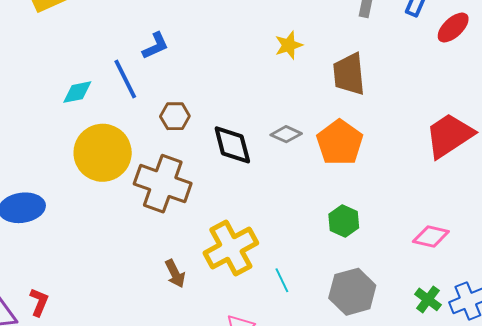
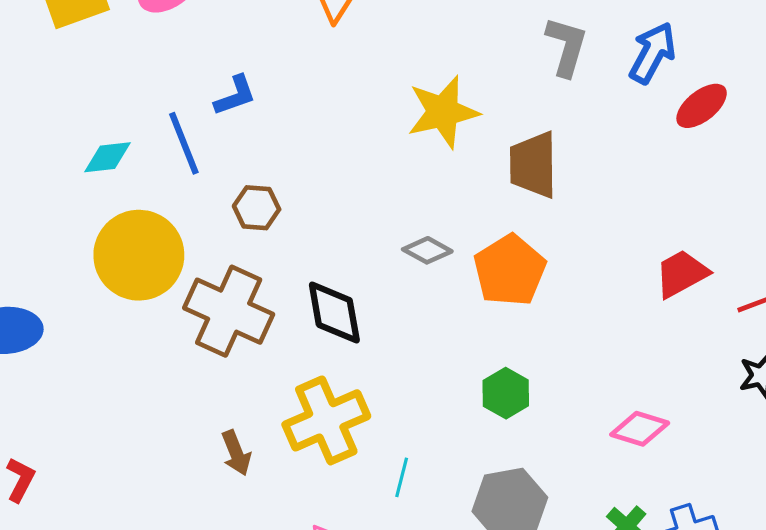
yellow star: (289, 45) -> (443, 112), size x1.6
red trapezoid: (449, 135) -> (682, 274), size x0.7
black diamond: (232, 145) -> (334, 312), moved
cyan line: (282, 280) -> (402, 477), turned 35

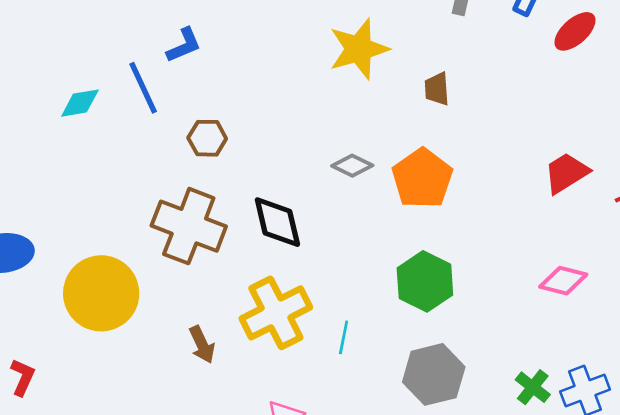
brown trapezoid: (533, 165) -> (437, 89), size x0.6
yellow circle: (139, 255) -> (101, 293), moved
green hexagon: (506, 393) -> (425, 281), size x1.4
pink diamond: (640, 429) -> (563, 281), moved
cyan line: (402, 477) -> (344, 337), moved

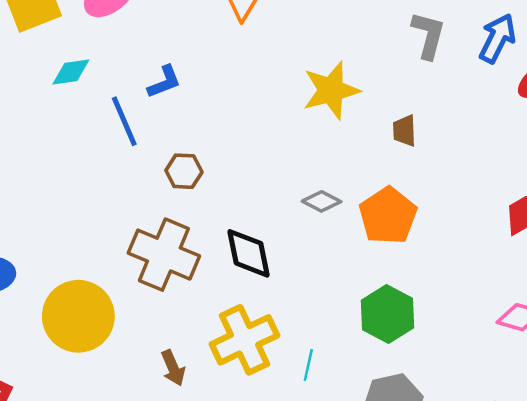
cyan diamond: (80, 103) -> (71, 72), moved

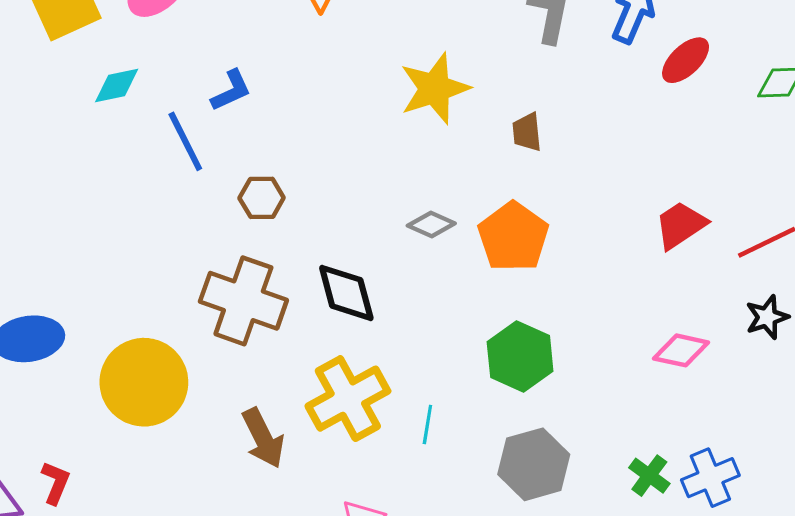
brown arrow: (173, 368) -> (263, 438), size x1.4

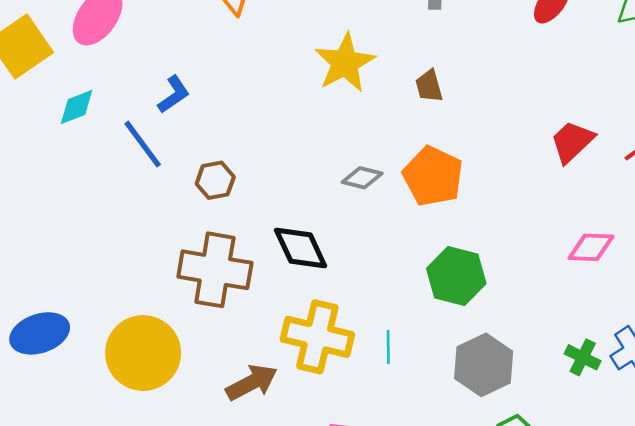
yellow cross: (348, 399) -> (317, 337), turned -38
brown arrow: (263, 438) -> (252, 383), turned -81

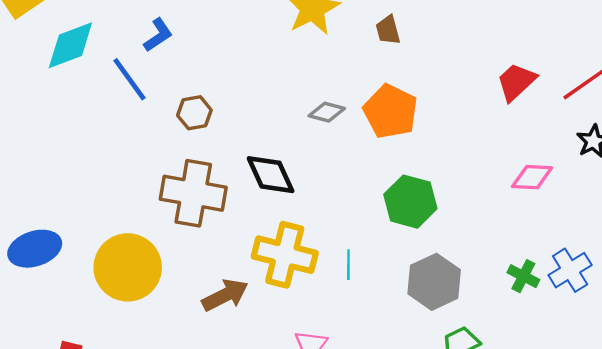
cyan diamond: (77, 107) -> (70, 45), size x1.5

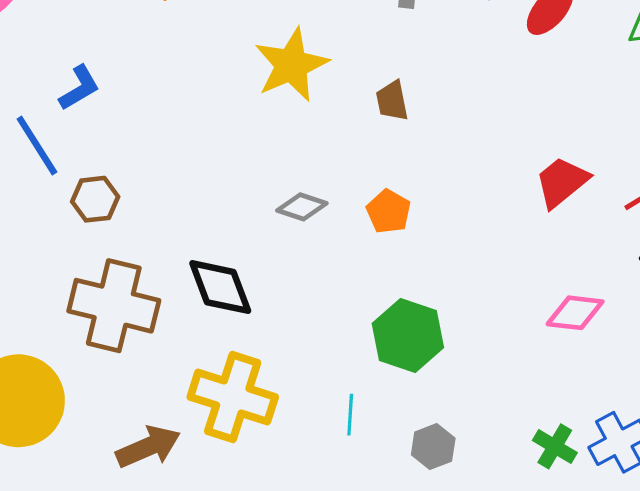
orange pentagon: (391, 111) -> (388, 211), size x0.6
brown hexagon: (194, 113) -> (95, 199), moved
cyan line: (348, 265) -> (350, 415), moved
gray hexagon: (434, 282) -> (433, 447), size x0.6

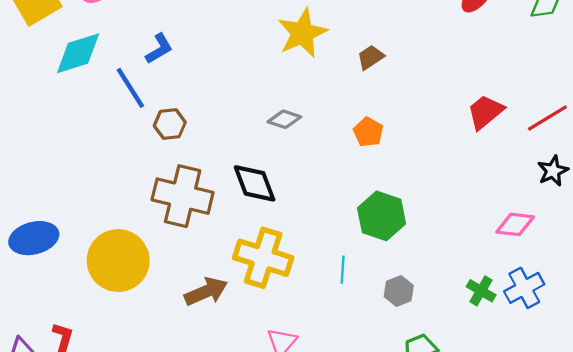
brown trapezoid: (392, 101) -> (371, 57), turned 68
gray diamond: (302, 207) -> (284, 119), moved
pink diamond: (575, 313) -> (515, 224), moved

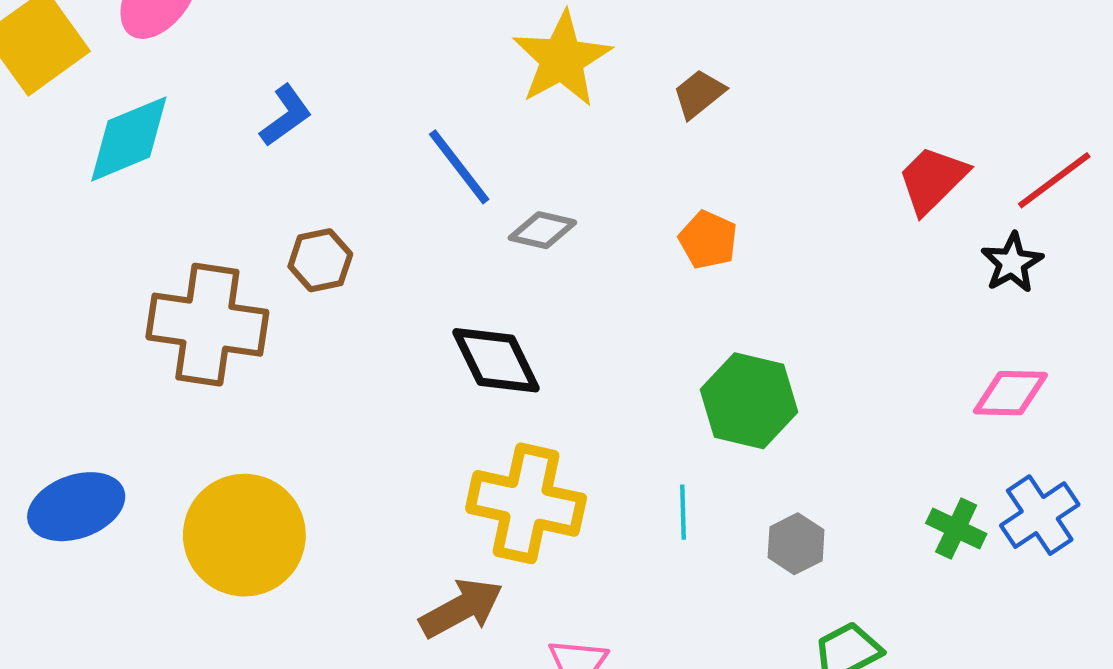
blue line: (130, 88) -> (459, 167), moved
black star: (553, 171) -> (1012, 263), moved
brown cross: (183, 196) -> (207, 325), moved
brown arrow: (206, 292) -> (461, 608), moved

